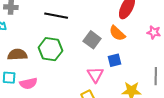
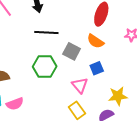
black line: (56, 16) -> (46, 33), moved
green hexagon: (50, 49) -> (45, 67), moved

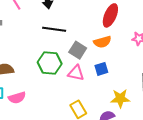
orange semicircle: (95, 41) -> (102, 42), turned -54
pink triangle: (80, 85) -> (76, 73), moved, turned -42

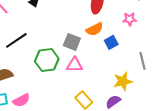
black line: (54, 29) -> (16, 40), moved, turned -30
blue square: (101, 69) -> (111, 42), moved

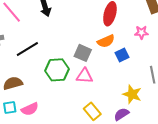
yellow star: (123, 81) -> (132, 94), turned 30

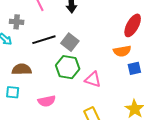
gray square: (83, 53) -> (70, 42), moved
pink semicircle: (30, 109) -> (47, 101), moved

